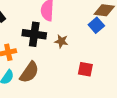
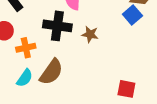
red square: (85, 69) -> (126, 89), moved

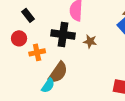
cyan semicircle: (25, 78) -> (48, 86), moved

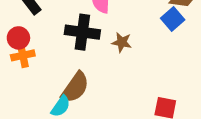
orange cross: (37, 52) -> (23, 55), moved

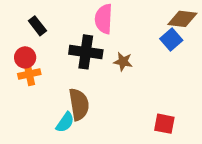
brown semicircle: (75, 87) -> (79, 104), turned -44

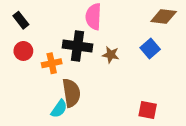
black rectangle: (37, 26) -> (21, 20), moved
blue square: (171, 40) -> (150, 49), moved
orange cross: (29, 74) -> (52, 63), moved

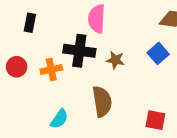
black rectangle: (21, 20) -> (30, 23), moved, turned 49
red circle: (23, 51) -> (17, 67), moved
brown semicircle: (71, 93) -> (102, 101), moved

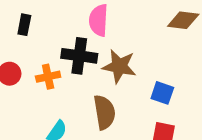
blue square: (158, 53) -> (162, 93), moved, turned -30
brown star: (115, 60) -> (119, 66), size x1.6

